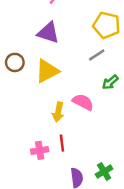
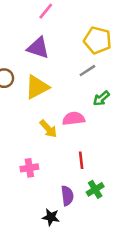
pink semicircle: (83, 102) -> (74, 119), turned -35
yellow arrow: (58, 112) -> (48, 129), turned -54
red line: (62, 143) -> (81, 160), moved

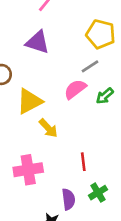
yellow triangle: (37, 87) -> (30, 101), moved
pink semicircle: (74, 119) -> (75, 89), moved, turned -30
pink cross: (29, 168) -> (28, 170), size x1.5

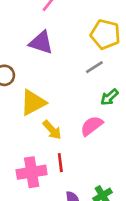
pink semicircle: (75, 89) -> (92, 126), moved
red line: (83, 162) -> (60, 163), moved

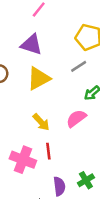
yellow triangle: (33, 103) -> (39, 78), moved
pink cross: (32, 172) -> (23, 160), turned 30

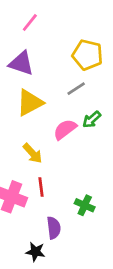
pink semicircle: (76, 118) -> (65, 129), moved
green cross: (86, 180) -> (85, 205), moved, turned -35

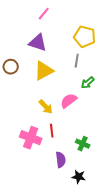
gray line: (76, 89) -> (77, 61), turned -48
pink semicircle: (65, 129) -> (69, 101), moved
black star: (35, 252) -> (79, 177), moved

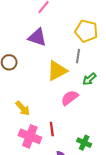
yellow triangle: (44, 71) -> (57, 71), moved
yellow arrow: (46, 107) -> (23, 108), moved

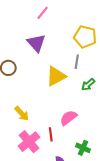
purple triangle: (37, 37) -> (36, 43), turned 30
pink semicircle: (70, 98) -> (68, 118), moved
pink cross: (30, 136) -> (29, 142), turned 30

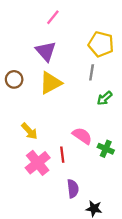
yellow triangle: (56, 76) -> (51, 83), moved
pink semicircle: (68, 118) -> (82, 136), turned 72
green cross: (83, 148) -> (106, 149), moved

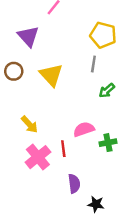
purple triangle: (46, 51) -> (28, 36), moved
yellow triangle: (51, 83) -> (51, 75), turned -45
pink semicircle: (82, 136) -> (84, 129), turned -54
green cross: (106, 149) -> (108, 143), turned -35

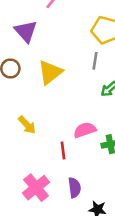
yellow triangle: (51, 75) -> (50, 72), turned 35
pink cross: (38, 157) -> (36, 188), moved

